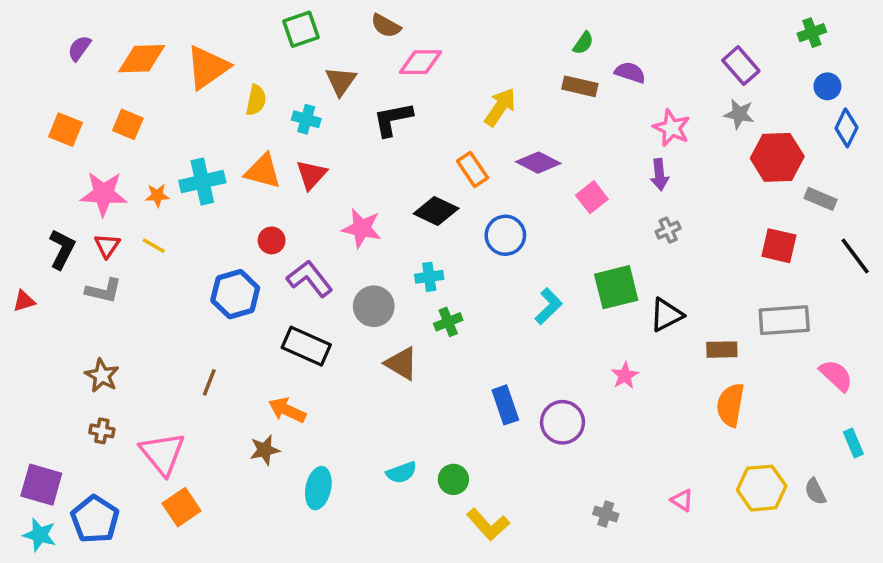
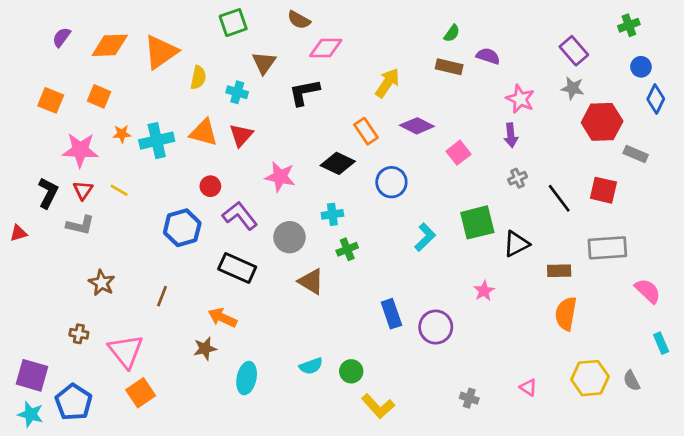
orange star: (157, 195) -> (122, 134), moved
black line: (855, 256) -> (559, 198), moved
brown star: (102, 376) -> (102, 283), moved

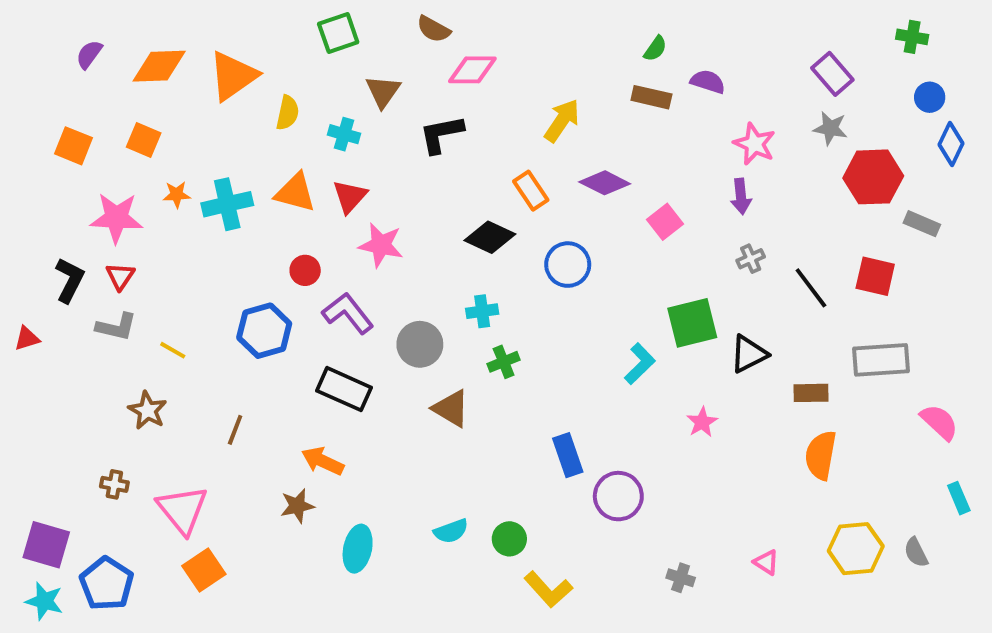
green cross: (629, 25) -> (912, 37), turned 30
pink star: (280, 177) -> (381, 245), moved
yellow line: (119, 190) -> (173, 350), moved
cyan L-shape: (425, 237) -> (640, 364), moved
purple circle: (436, 327) -> (618, 496), moved

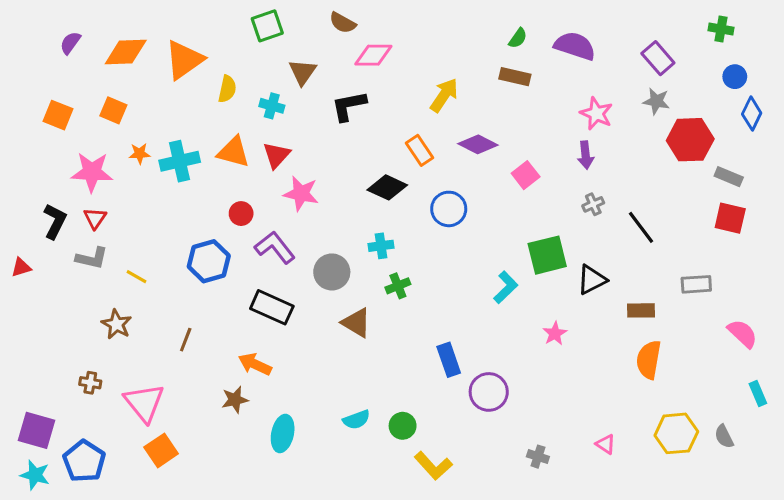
purple semicircle: (708, 82) -> (575, 46), moved, size x1.5
red square: (875, 276) -> (730, 218), moved
gray rectangle: (881, 360) -> (696, 284), size x0.7

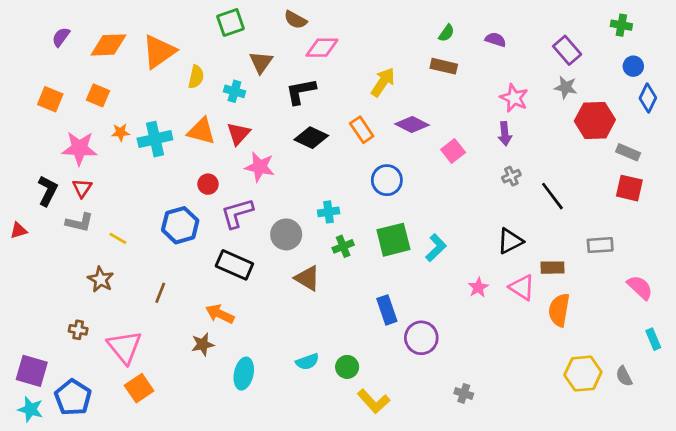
purple semicircle: (575, 46) -> (496, 40), size x0.6
black diamond: (387, 187) -> (311, 138), moved
purple L-shape: (275, 247) -> (237, 213), turned -68
green square: (547, 255) -> (393, 240), moved
pink triangle: (606, 444) -> (522, 287), moved, size x1.5

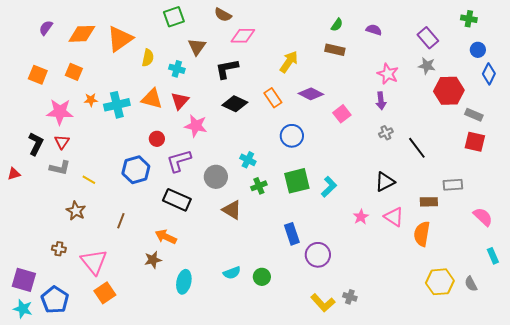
cyan cross: (329, 212) -> (248, 160), turned 35
brown rectangle: (552, 268) -> (429, 202), moved
yellow L-shape: (374, 401) -> (323, 303), moved

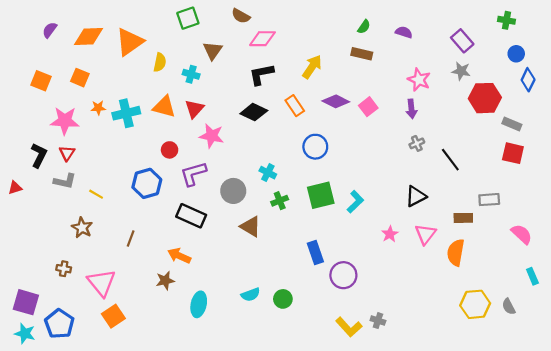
black L-shape: (227, 69) -> (261, 74), moved
pink square: (342, 114) -> (368, 107), moved
pink triangle: (394, 217) -> (425, 234), turned 35

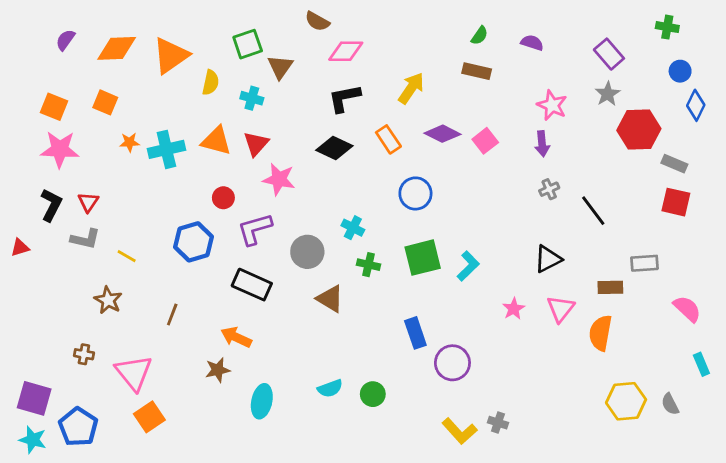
green square: (188, 18) -> (248, 44), moved
gray star: (461, 71) -> (608, 94), turned 30
pink star: (65, 121) -> (60, 149), moved
green cross: (280, 201) -> (369, 265), turned 35

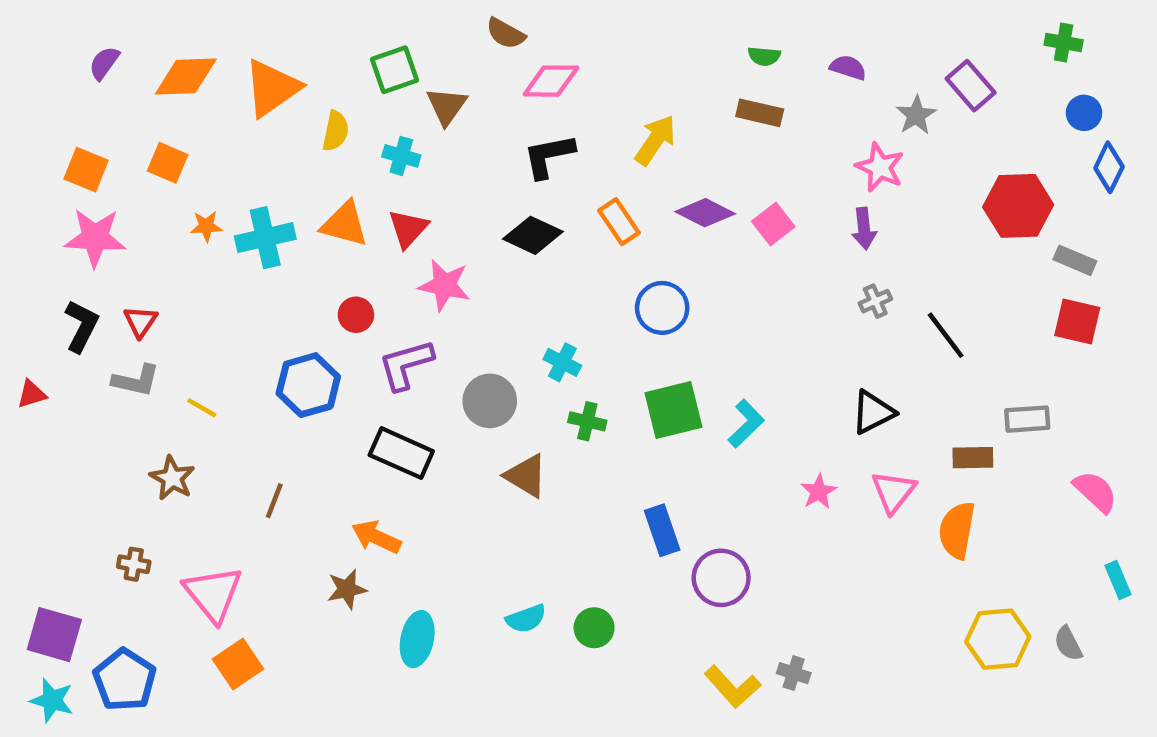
green semicircle: (479, 36) -> (764, 56), turned 60
gray star: (608, 94) -> (916, 115), moved

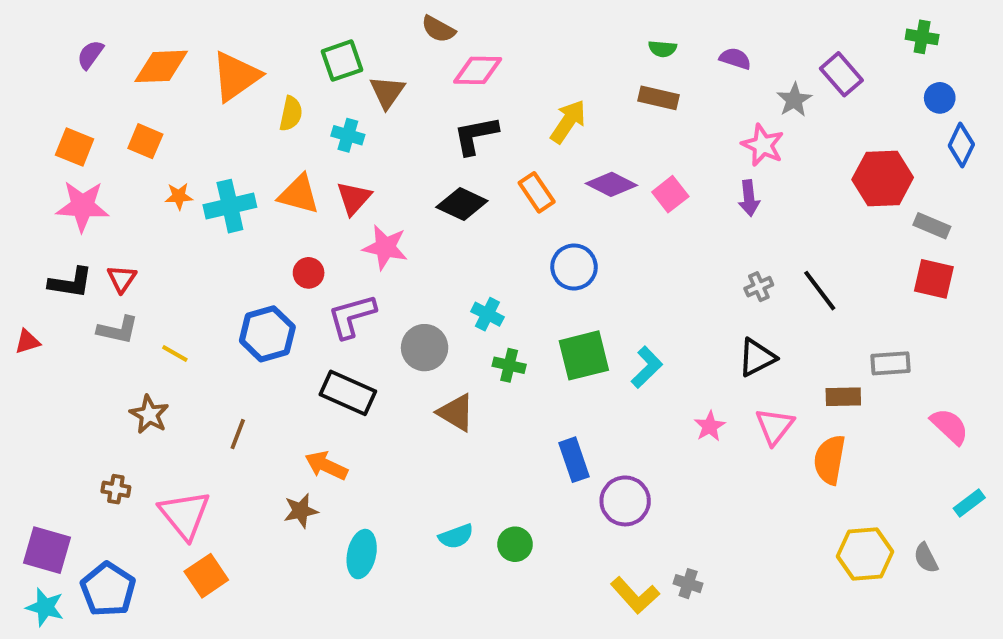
gray cross: (875, 301) -> (759, 287), moved
black L-shape: (81, 326) -> (71, 283), turned 72
cyan rectangle: (1118, 580) -> (969, 503), turned 76

